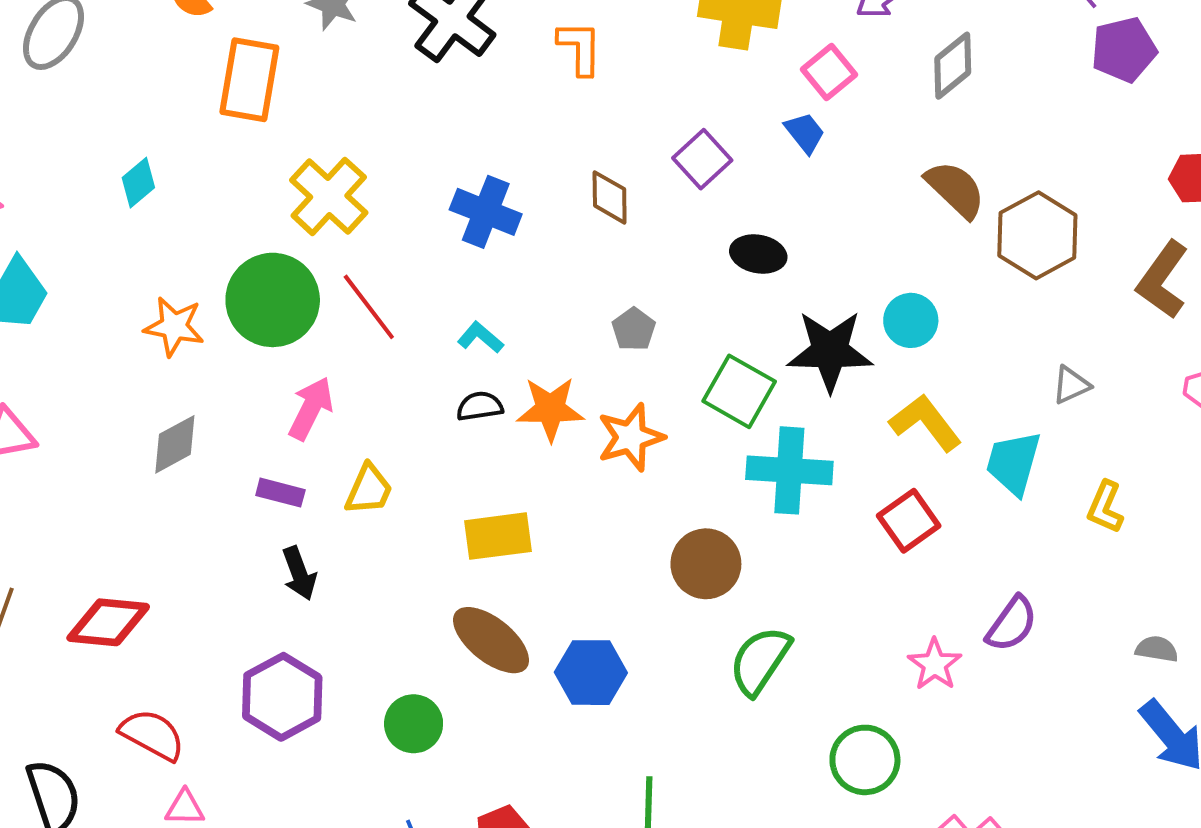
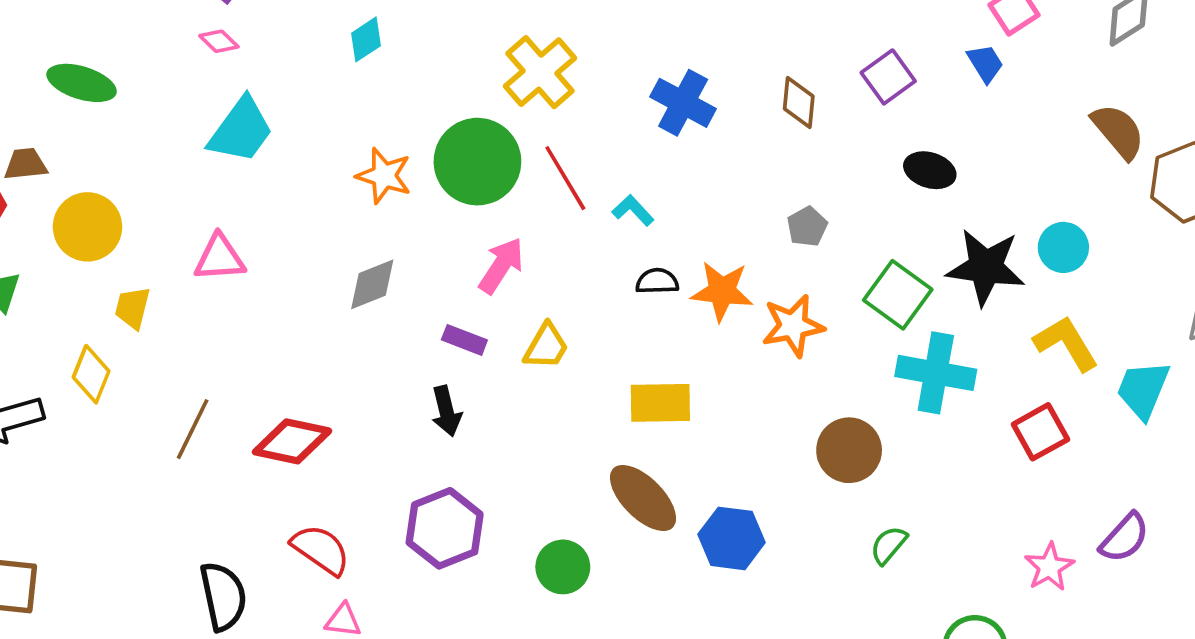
cyan L-shape: (480, 338) -> (633, 210), moved
black arrow: (299, 573) -> (446, 411), moved
green semicircle: (760, 661) -> (889, 545), size x0.6

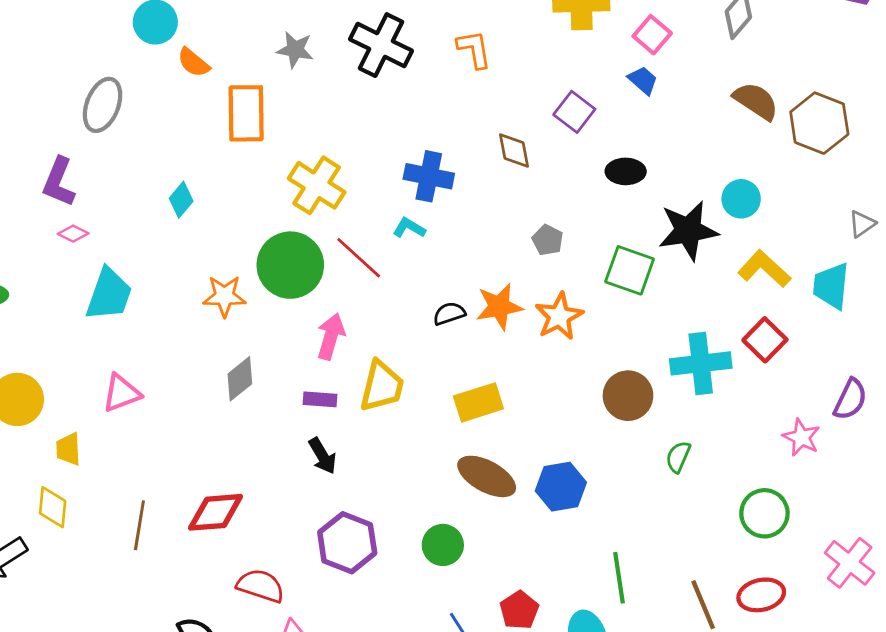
cyan L-shape: (633, 210) -> (409, 228), moved
yellow trapezoid: (546, 346) -> (382, 386), size x1.4
cyan cross: (936, 373) -> (701, 363), moved

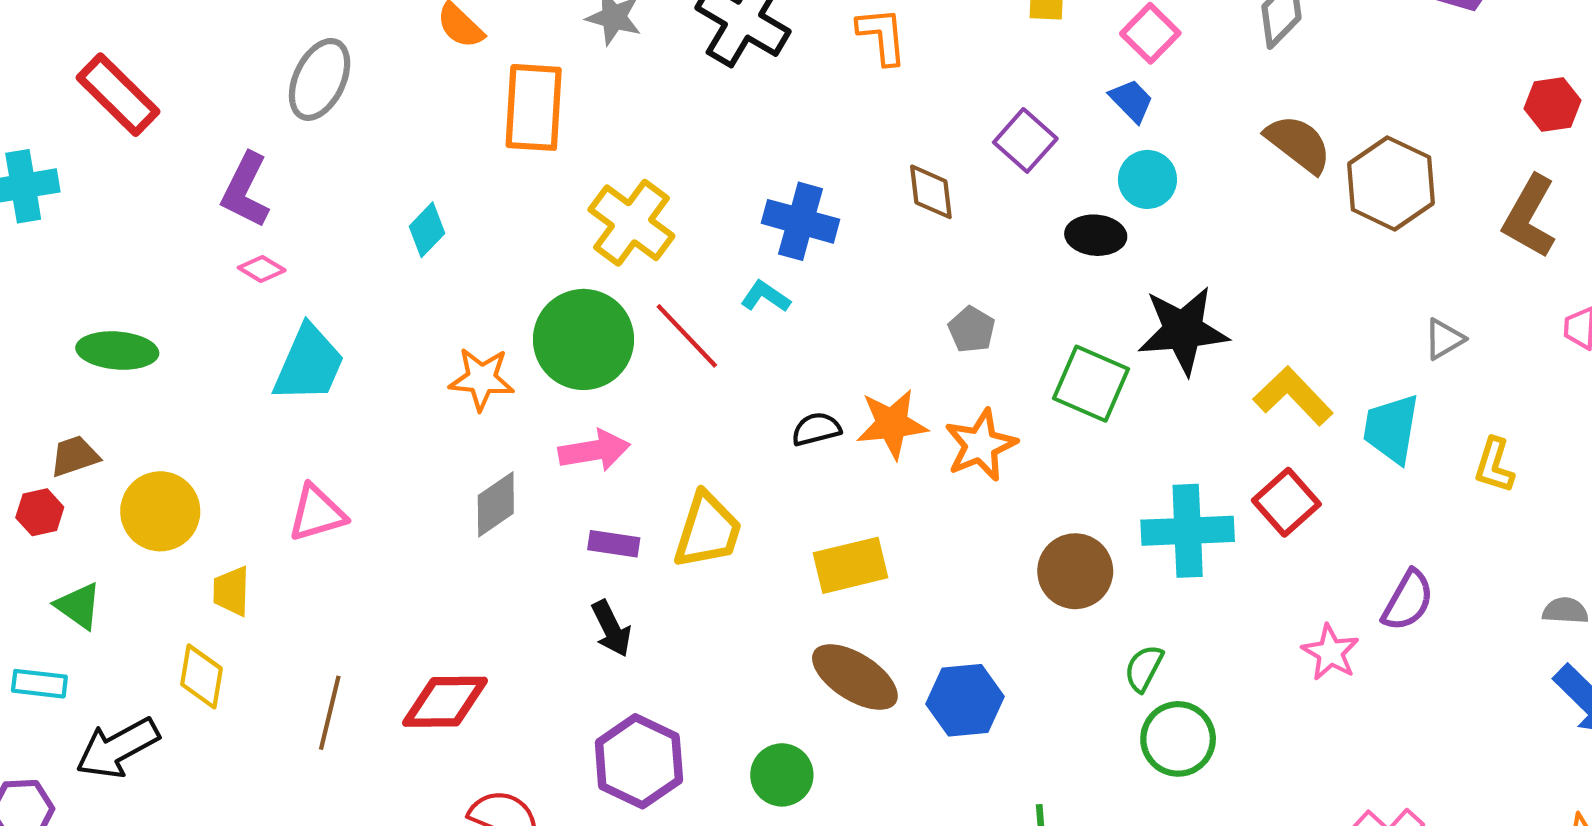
cyan circle: (741, 199) -> (1147, 179), moved
pink arrow: (331, 336) -> (594, 450), moved, turned 60
green circle: (764, 513) -> (1178, 739), moved

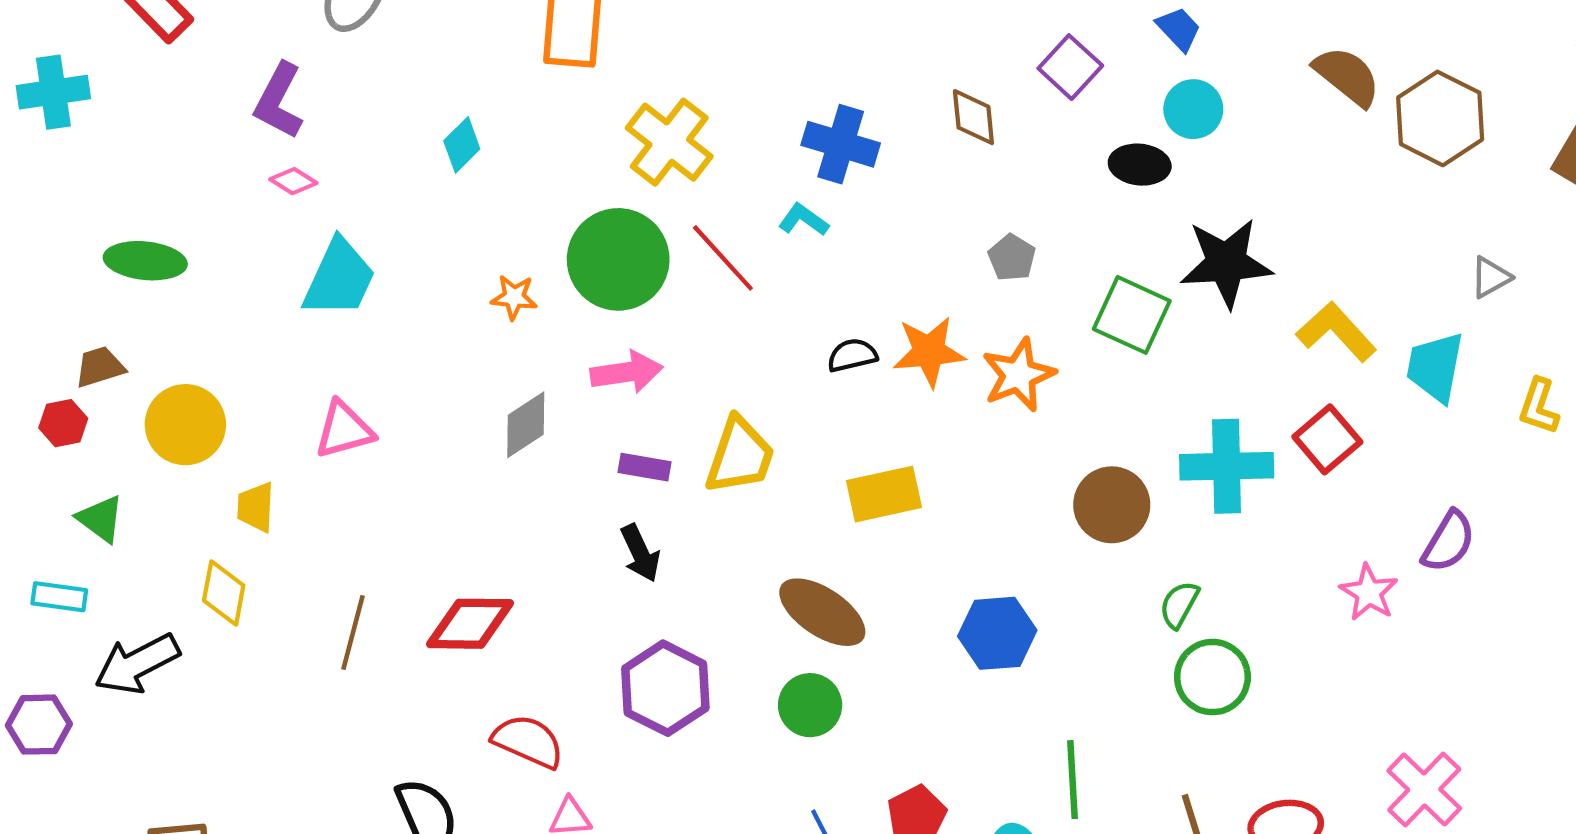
orange star: (482, 379) -> (514, 297), size x0.7
brown ellipse: (855, 677) -> (822, 612), moved

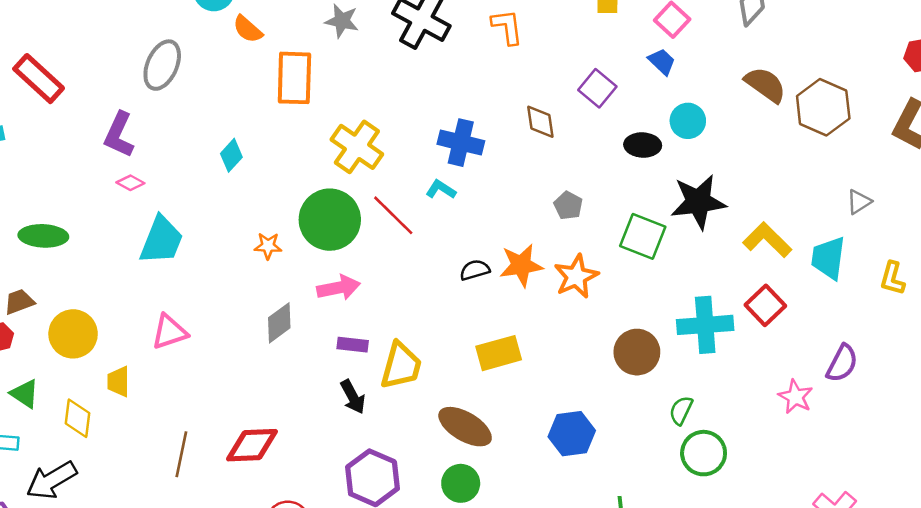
cyan circle: (1193, 109) -> (688, 121), moved
yellow trapezoid: (740, 456) -> (401, 366), moved
yellow diamond: (224, 593) -> (77, 418), moved

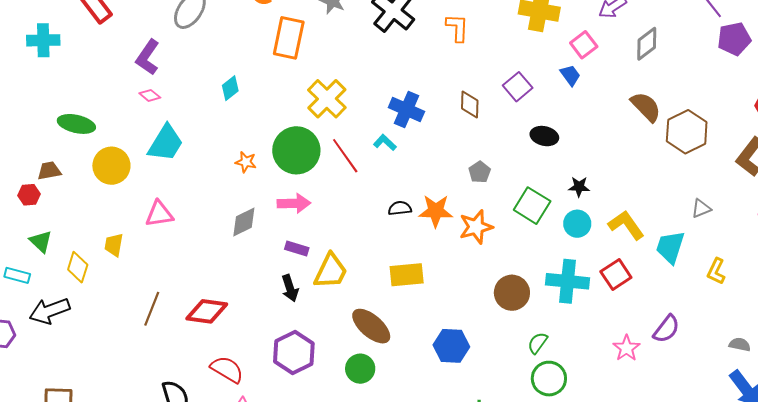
cyan circle: (688, 121) -> (577, 224), moved
black star: (698, 202) -> (579, 187), size x0.5
yellow circle: (73, 334) -> (111, 166), moved

